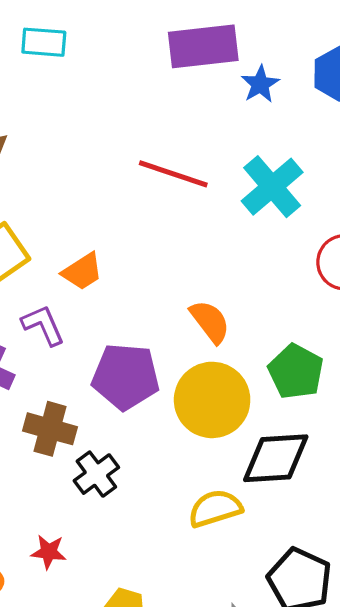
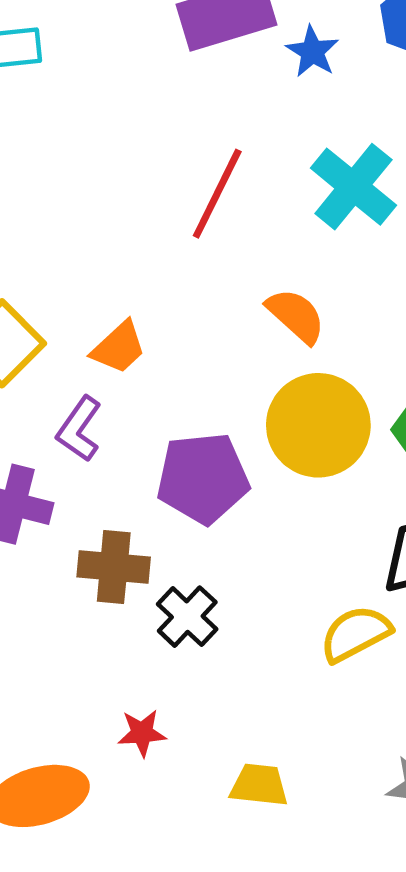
red line: (173, 174) -> (217, 194), turned -72
orange semicircle: (210, 322) -> (296, 316), moved
purple L-shape: (43, 325) -> (79, 429), turned -111
yellow circle: (212, 400) -> (318, 425), moved

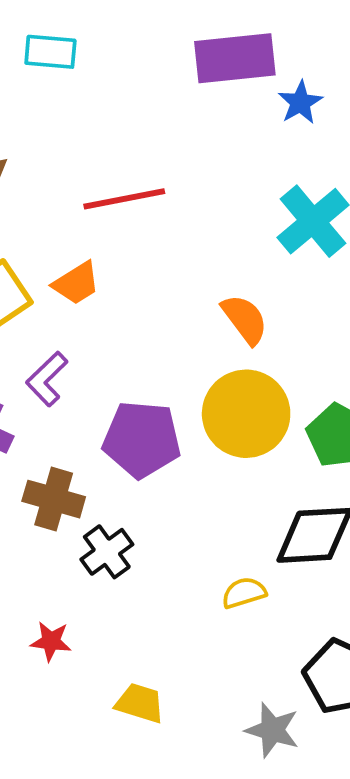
red line: (217, 194) -> (124, 199), moved, turned 42
orange trapezoid: (119, 347) -> (76, 283), moved
yellow semicircle: (356, 634) -> (244, 593), size x0.7

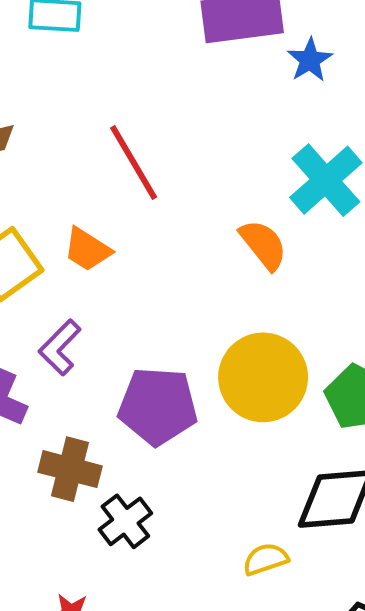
red line: (124, 199) -> (134, 163), turned 72
orange trapezoid: (76, 283) -> (87, 249), turned 66
orange semicircle: (245, 319) -> (263, 245), moved

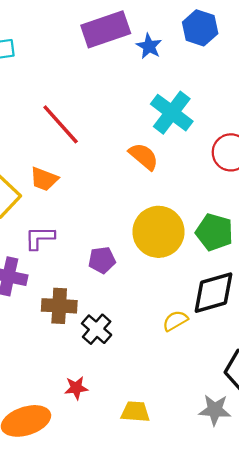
purple L-shape: (60, 347) -> (40, 238), turned 56
purple pentagon: (158, 406) -> (102, 260), size x0.6
yellow semicircle: (266, 559) -> (175, 321), moved

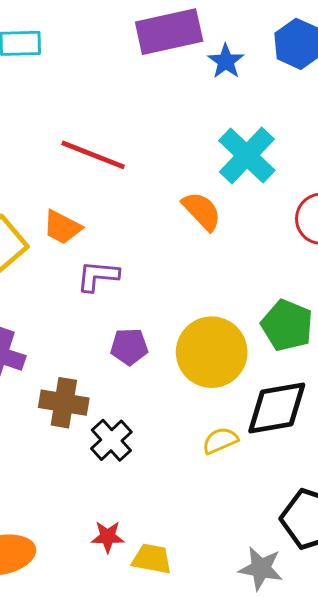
red line: (61, 124) -> (93, 155), turned -33
yellow circle: (158, 232) -> (212, 352), moved
purple L-shape: (40, 238) -> (98, 276), moved
red star: (76, 388) -> (108, 537), moved

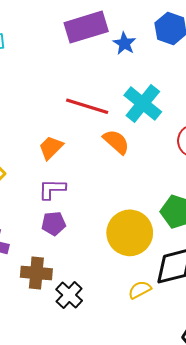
red line: (93, 155) -> (87, 106), moved
orange trapezoid: (62, 227) -> (51, 148), moved, turned 112
purple pentagon: (129, 347) -> (54, 223), moved

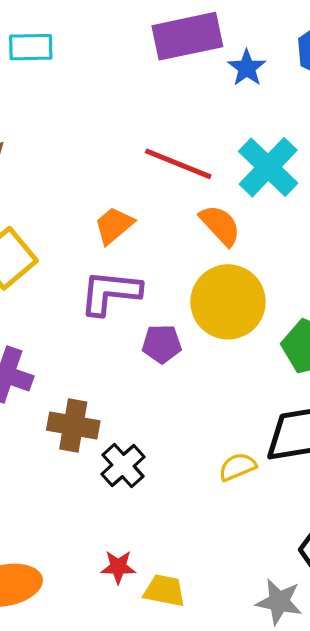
purple L-shape: (52, 189) -> (110, 293), size x1.4
purple pentagon: (54, 223) -> (162, 344), moved
yellow circle: (130, 233) -> (228, 302), moved

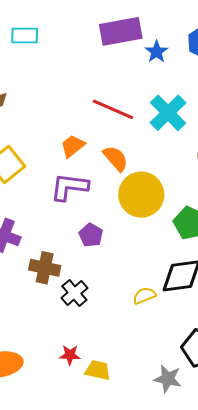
orange semicircle: (220, 225) -> (116, 158), moved
purple pentagon: (162, 344) -> (91, 235), moved, turned 30

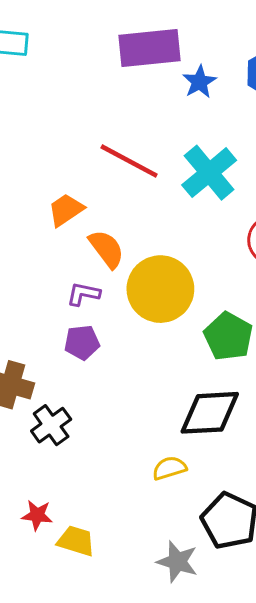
orange semicircle: (116, 158) -> (107, 249), moved
purple L-shape: (69, 187) -> (83, 294), moved, size x0.6
purple pentagon: (91, 235) -> (82, 342), turned 30
yellow semicircle: (144, 296) -> (169, 468), moved

